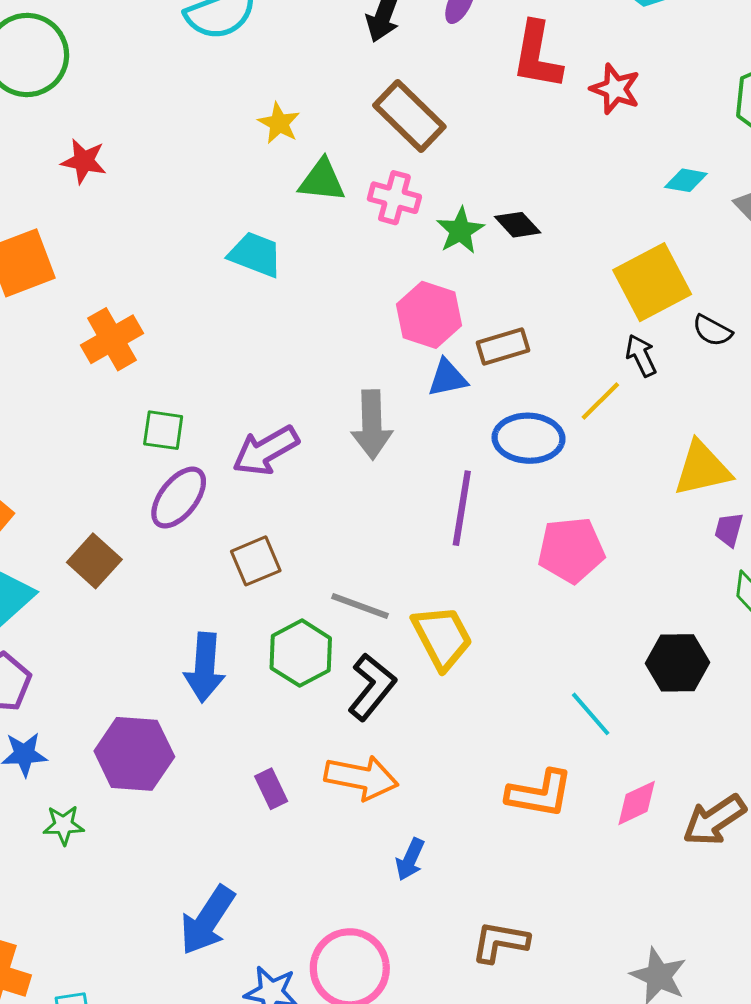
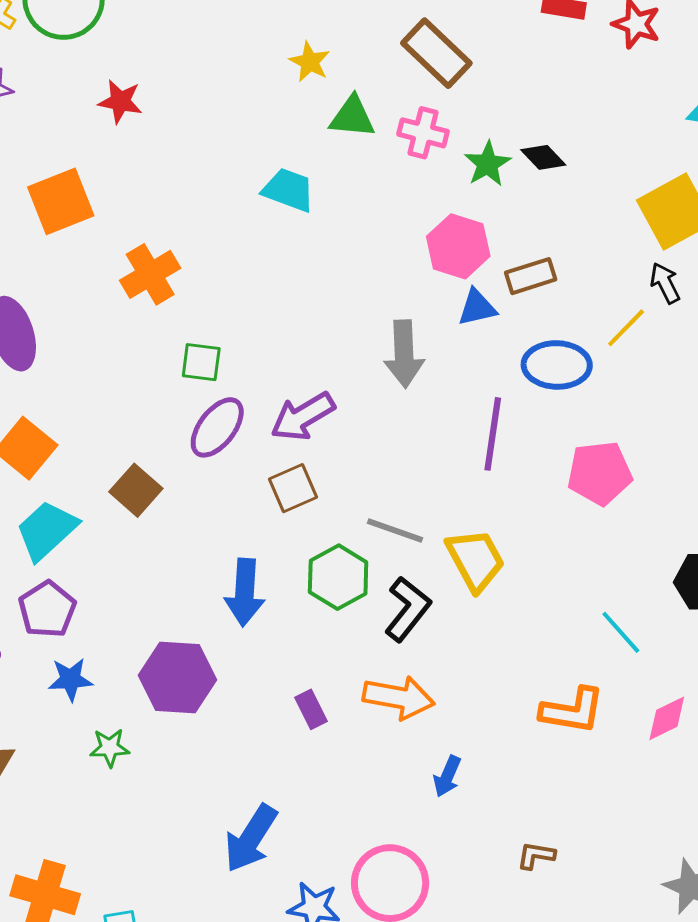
purple arrow: (266, 451) -> (303, 417), moved
brown L-shape: (500, 942) -> (536, 855), size x0.7

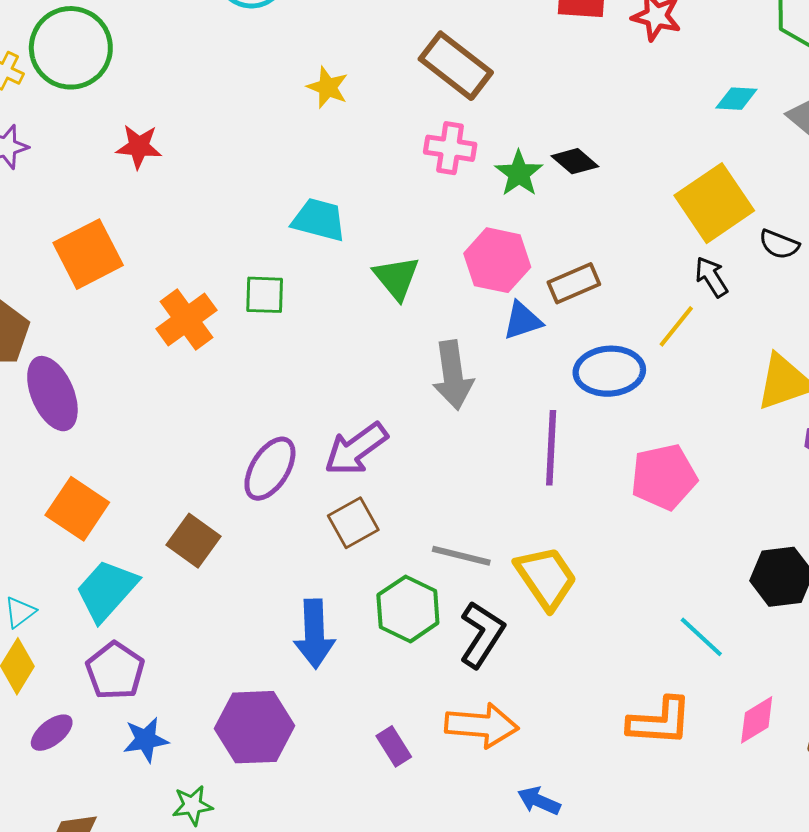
green triangle: (352, 117) -> (396, 278), moved, turned 51
green square: (201, 362) -> (265, 295), moved
blue arrow: (447, 776) -> (539, 801), turned 96

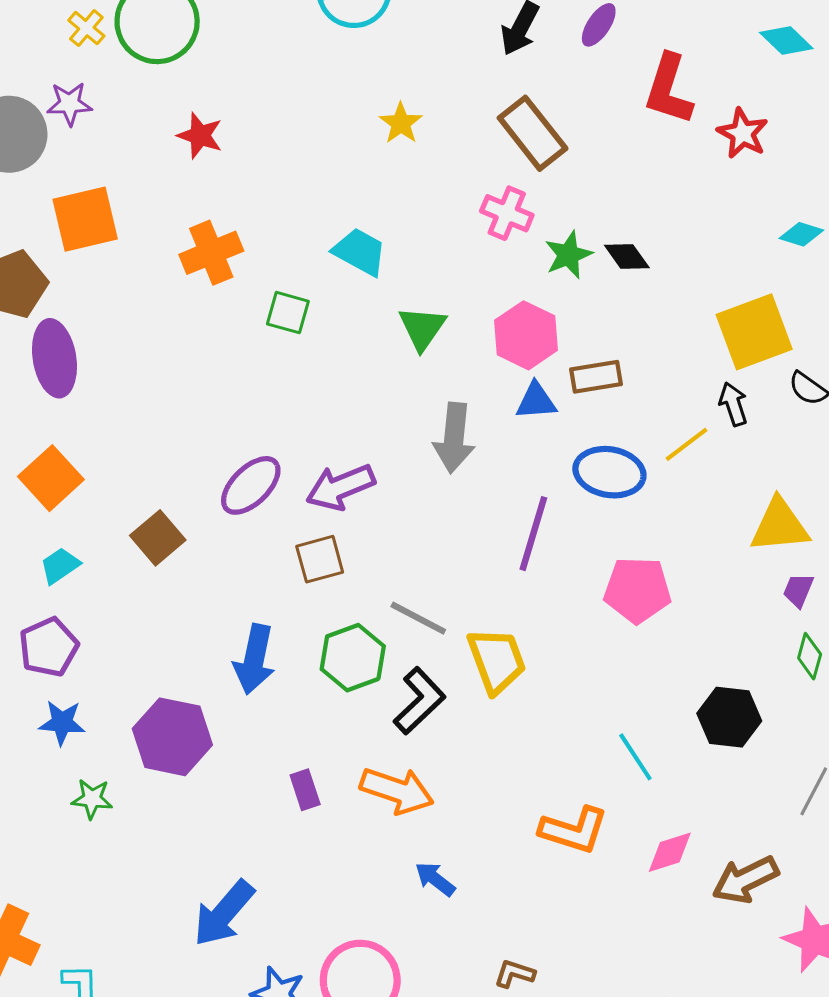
orange square: (88, 254) -> (85, 219), moved
orange cross: (186, 319) -> (211, 253), moved
cyan trapezoid: (107, 590) -> (60, 566), size x0.6

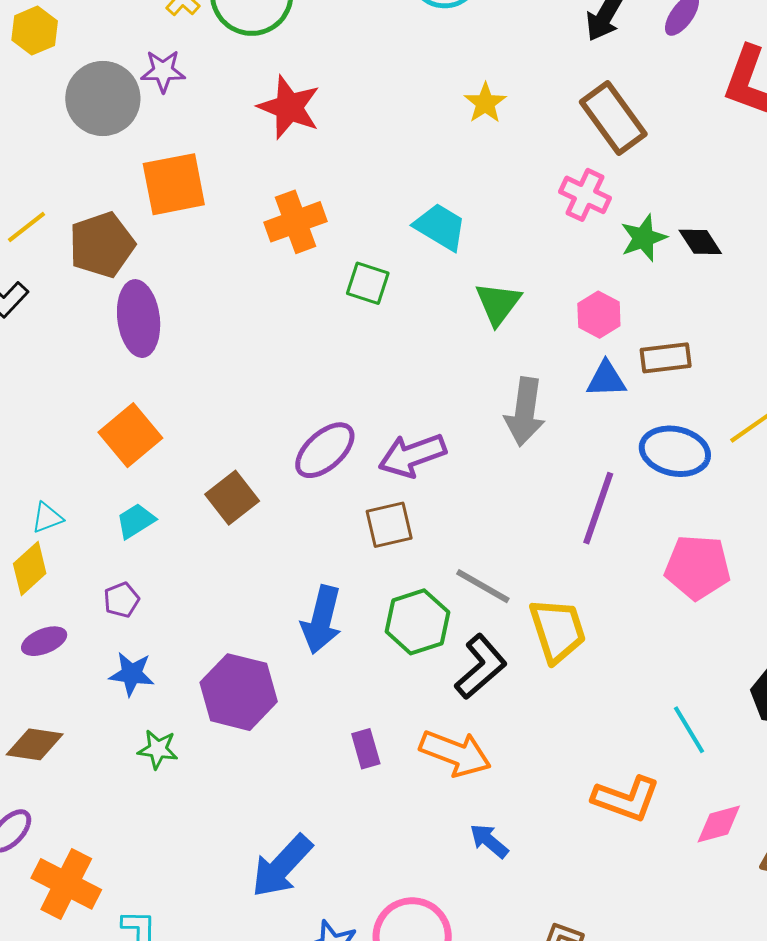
red star: (200, 136) -> (289, 107), size x1.4
pink hexagon: (526, 335) -> (599, 315), size x0.7
purple pentagon: (49, 647) -> (122, 600), size x0.6

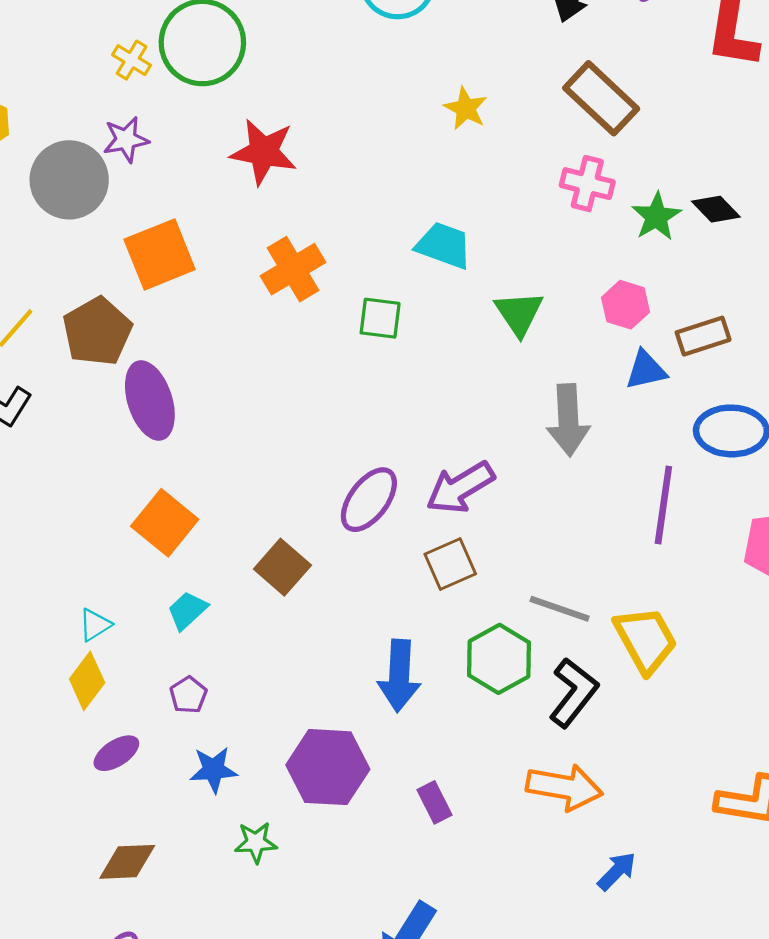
purple rectangle: (366, 749) -> (435, 802), moved
blue arrow: (489, 841) -> (617, 871), turned 105

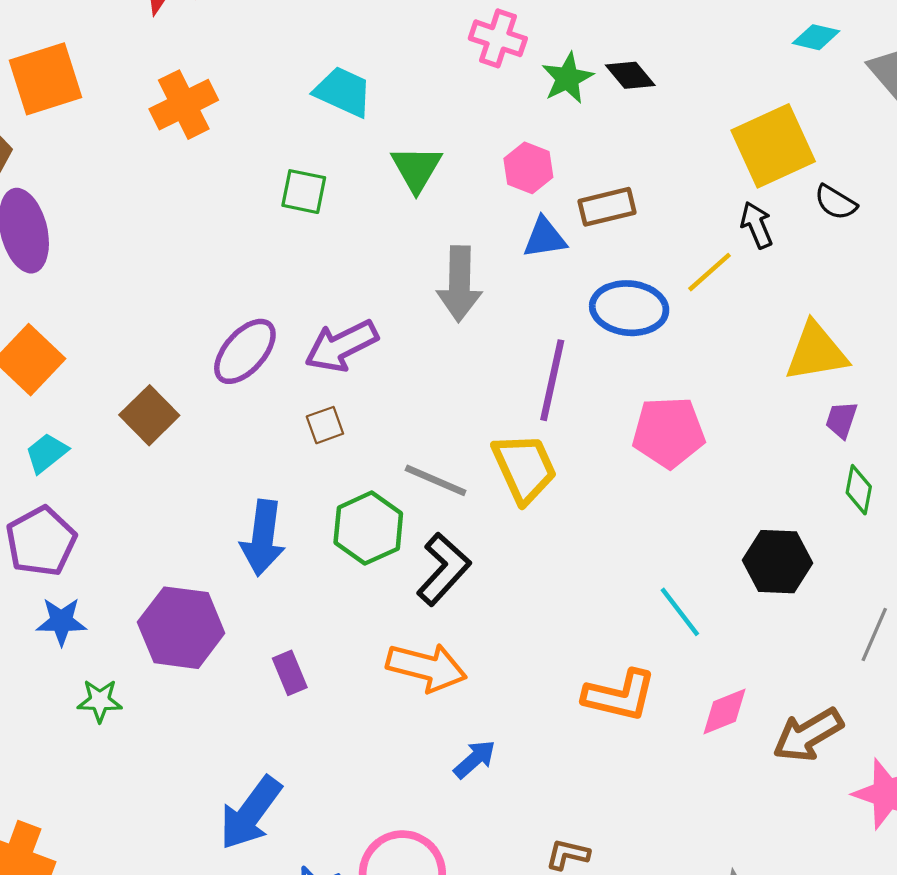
green square: (380, 318) -> (304, 192), moved
brown square: (450, 564) -> (325, 425), size x0.7
yellow trapezoid: (646, 640) -> (524, 468), moved
purple pentagon: (188, 695) -> (41, 541), size x1.8

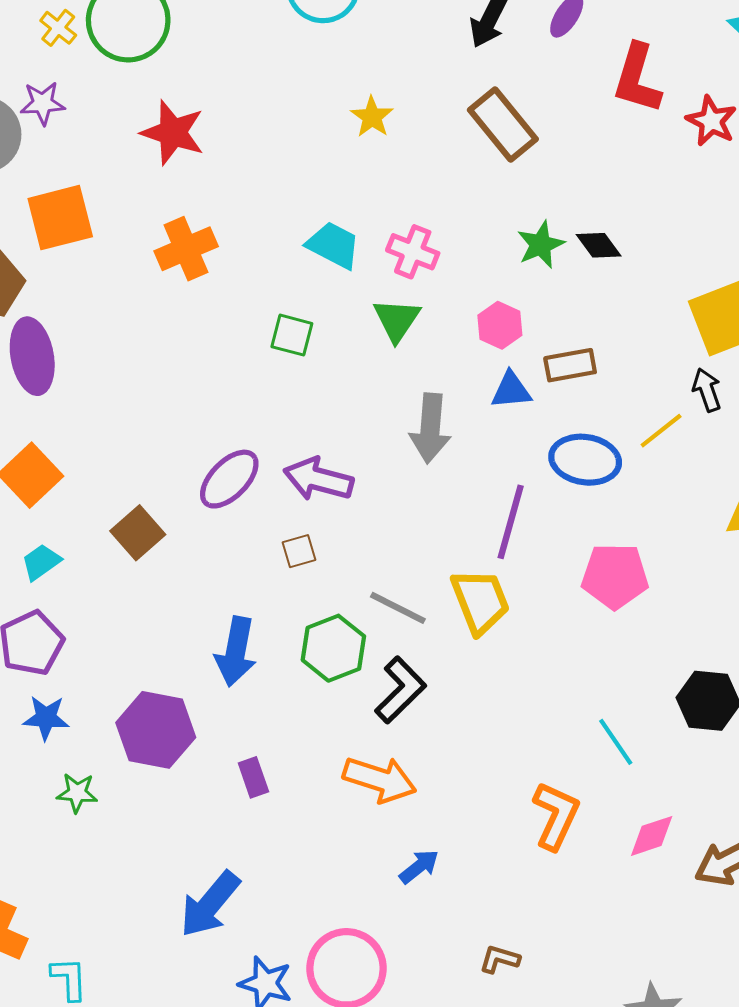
pink cross: (498, 38) -> (413, 252), moved
purple arrow: (341, 346) -> (318, 479), turned 38
orange L-shape: (620, 695) -> (556, 816), turned -82

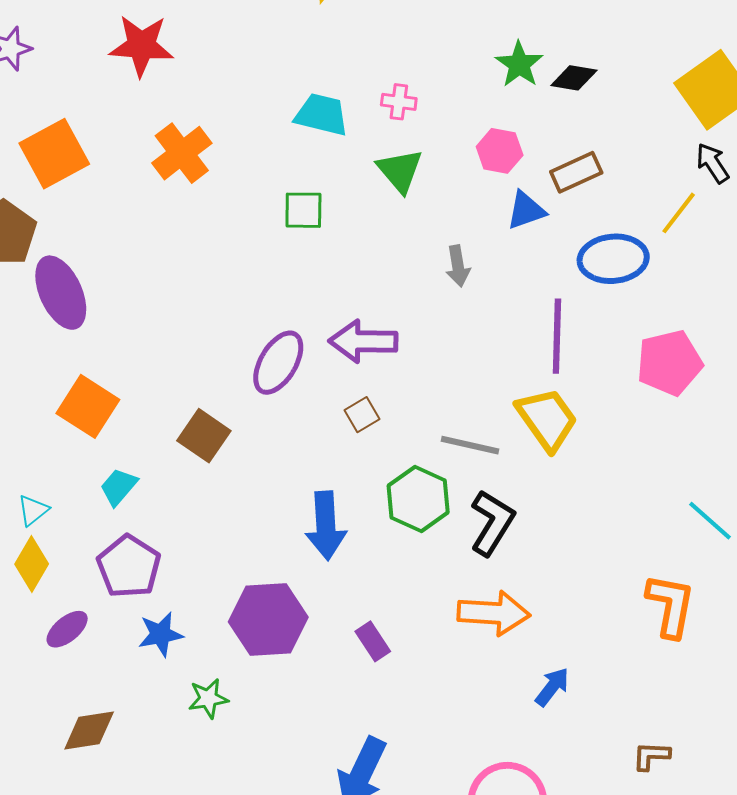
black diamond: (599, 245) -> (574, 78), moved, turned -30
pink cross: (413, 252) -> (399, 102), size x0.7
gray arrow: (430, 428) -> (458, 266), size x0.6

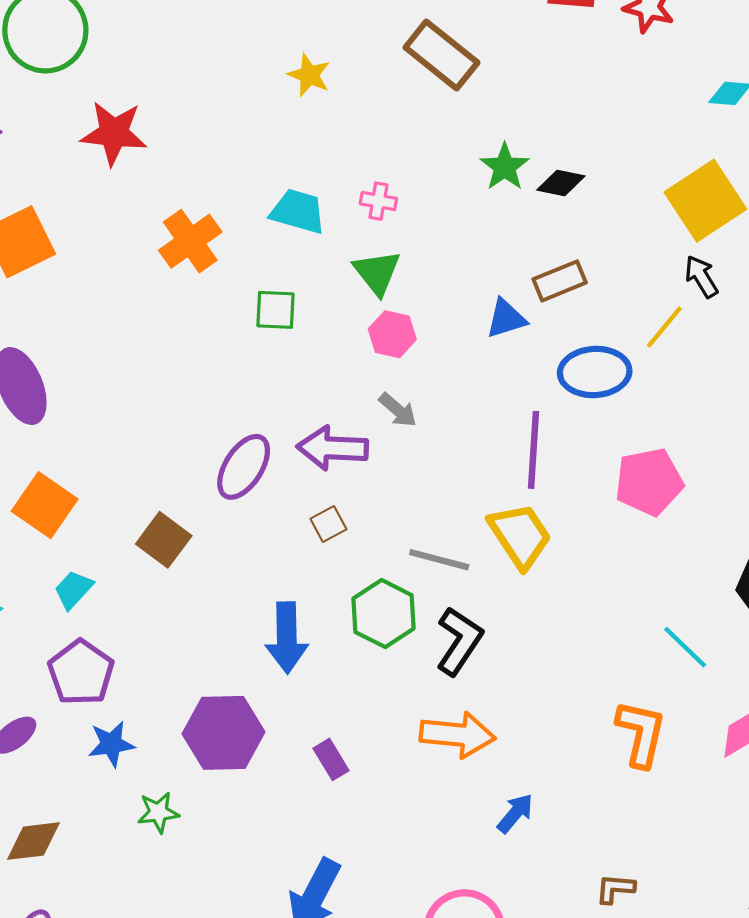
pink hexagon: (500, 151) -> (392, 334), moved
orange cross: (182, 153) -> (190, 241), moved
gray arrow: (458, 266) -> (398, 410), moved, turned -42

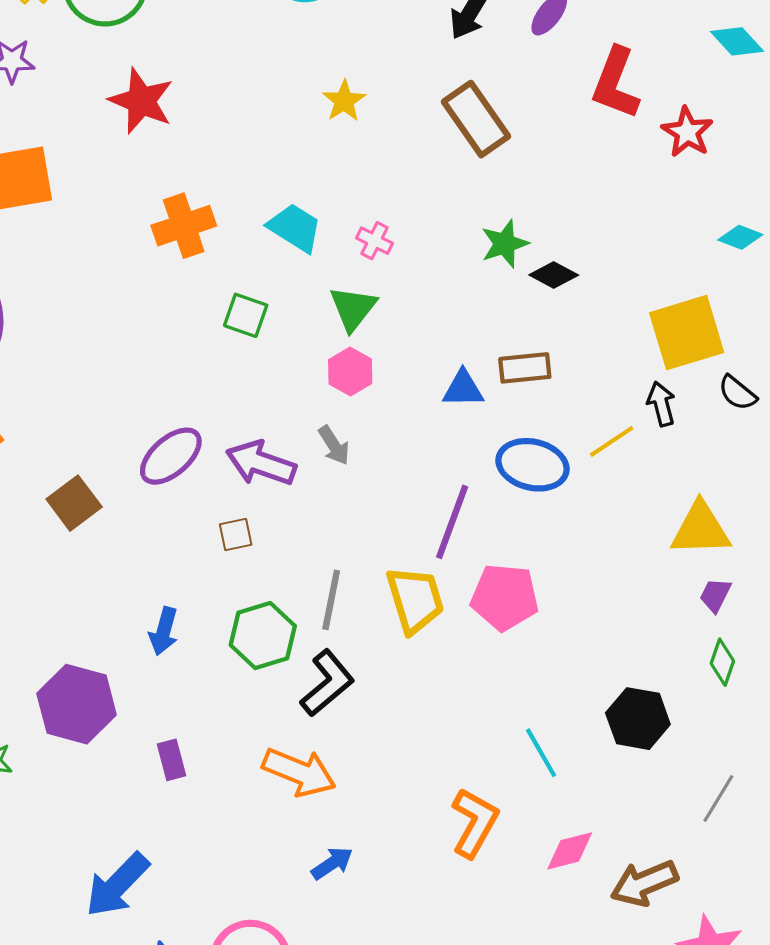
pink pentagon: (649, 482) -> (505, 597), moved
gray line: (439, 560) -> (331, 600), turned 70
blue arrow: (287, 638) -> (164, 631), size x0.7

